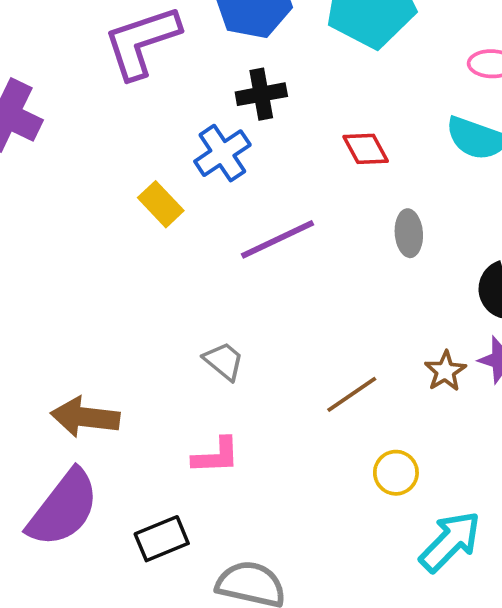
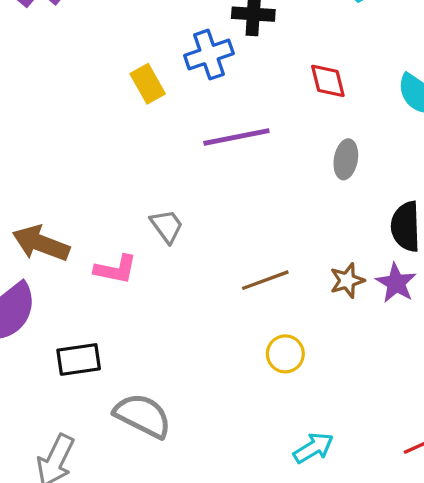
pink L-shape: (216, 456) -> (116, 269), moved
cyan arrow: (450, 542) -> (313, 448), moved, size x0.7

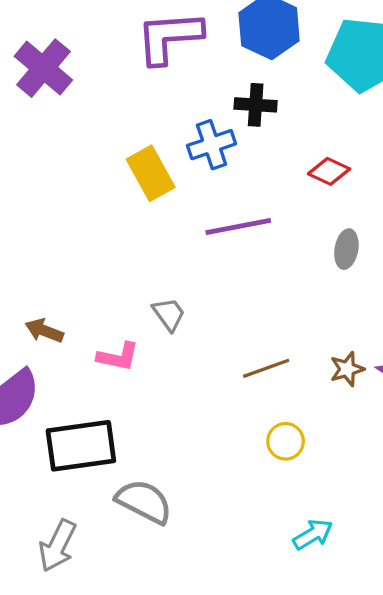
red diamond: (328, 81) -> (329, 171), turned -51
yellow rectangle: (148, 84) -> (151, 173), size x1.4
brown arrow: (41, 243) -> (44, 331), size x0.7
black rectangle: (79, 359) -> (81, 446), size x1.6

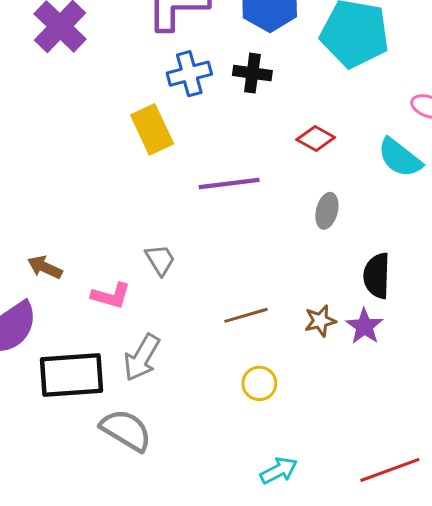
blue cross: (212, 145) -> (189, 74), moved
gray arrow: (57, 546) -> (142, 357), moved

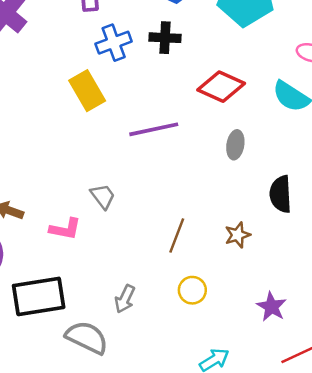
red diamond: (316, 139) -> (221, 87), size x1.5
brown line: (246, 315) -> (177, 236), turned -48
purple star: (364, 326) -> (271, 307), moved
gray arrow: (142, 357) -> (125, 299), moved, size x0.7

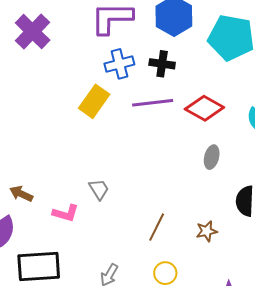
yellow rectangle: (87, 91) -> (94, 101), turned 60
purple line: (154, 129) -> (153, 103), moved

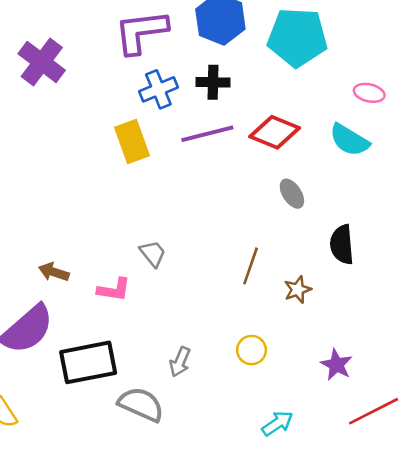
yellow rectangle: (94, 101) -> (132, 141), turned -48
gray ellipse: (212, 157) -> (292, 194), turned -40
brown line: (157, 227) -> (251, 266), moved

